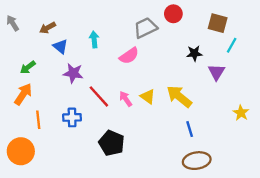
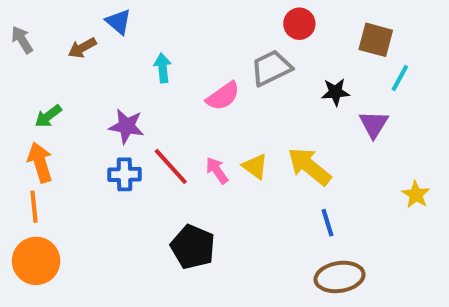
gray trapezoid: (145, 28) -> (271, 68), moved
blue triangle: (60, 46) -> (118, 22), moved
orange arrow: (23, 94) -> (40, 162), turned -50
blue cross: (72, 117) -> (124, 174), moved
orange line: (38, 120) -> (34, 207), moved

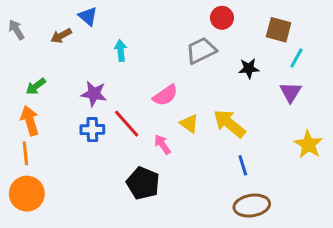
pink semicircle: (223, 96) -> (165, 95), moved
purple triangle: (374, 124) -> (291, 92), moved
pink arrow: (217, 170) -> (162, 144), moved
yellow star: (416, 195) -> (308, 144), size x1.4

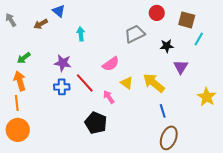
red circle: (222, 18) -> (157, 13), moved
purple triangle: (291, 92) -> (181, 67), moved
brown ellipse: (252, 206) -> (169, 138), turned -60

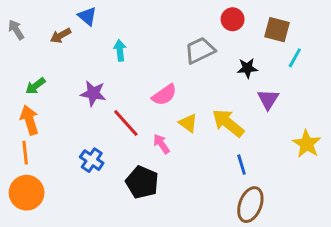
blue cross: (62, 87) -> (92, 160), moved, turned 35

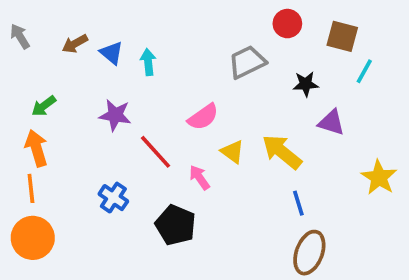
blue triangle: (87, 16) -> (112, 53), moved
purple triangle: (268, 99) -> (331, 122), turned -45

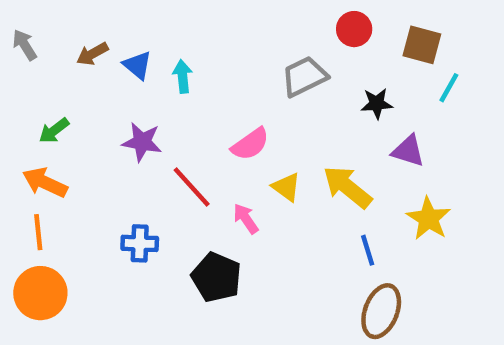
orange arrow: (36, 148) -> (45, 182), turned -48
yellow star: (379, 177) -> (429, 219), moved
blue cross: (113, 198) -> (140, 243), turned -32

